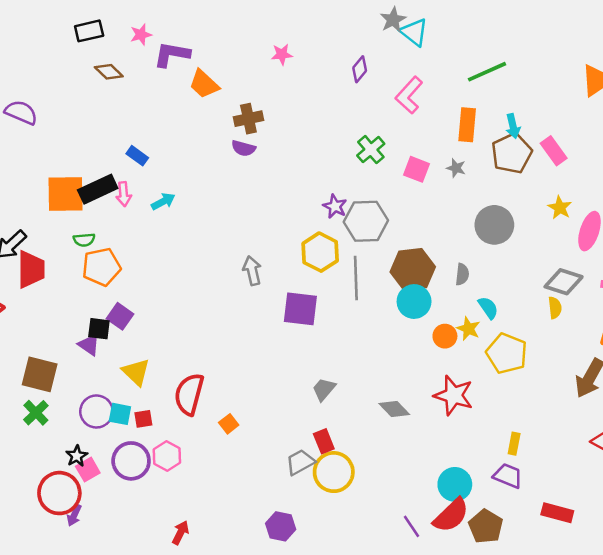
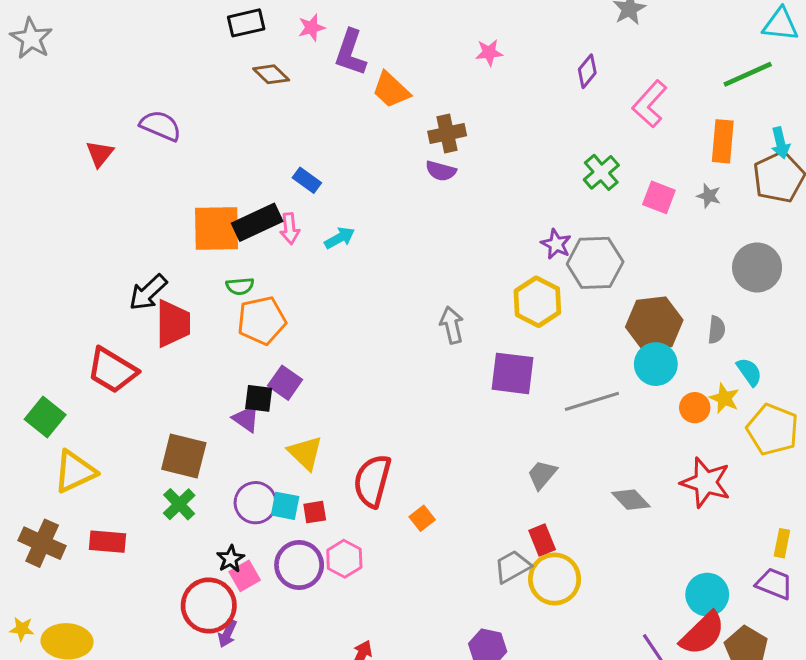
cyan triangle: (414, 32) -> (780, 24), moved, turned -32
purple L-shape: (172, 54) -> (350, 53), turned -81
gray line: (356, 278) -> (592, 401), moved, turned 75

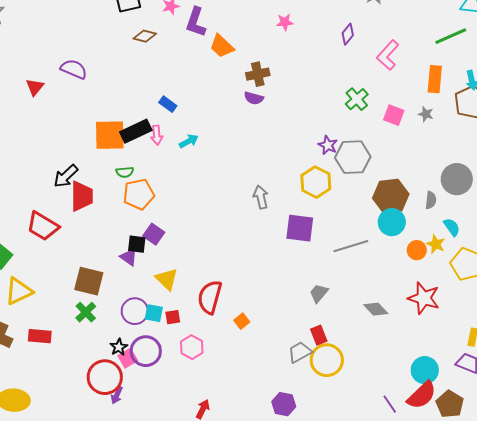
brown diamond: (271, 74) -> (145, 36), turned -30
gray circle: (757, 267) -> (457, 179), moved
purple circle: (299, 565) -> (146, 351), moved

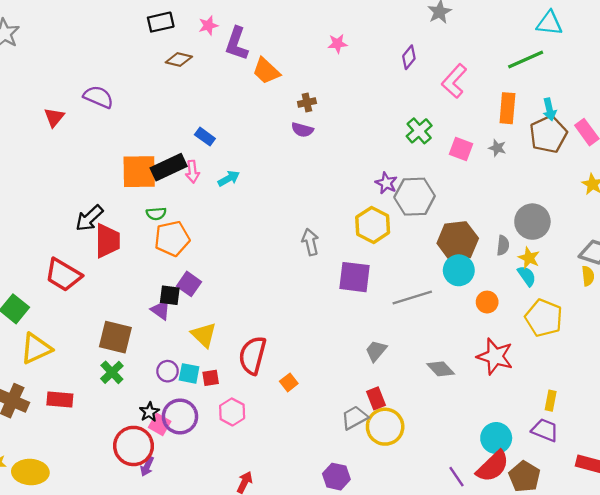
brown cross: (258, 74) -> (307, 103), size x0.7
yellow star: (436, 244) -> (529, 258), moved
purple circle: (135, 311) -> (168, 371), size x0.7
pink square: (128, 358) -> (160, 424), turned -30

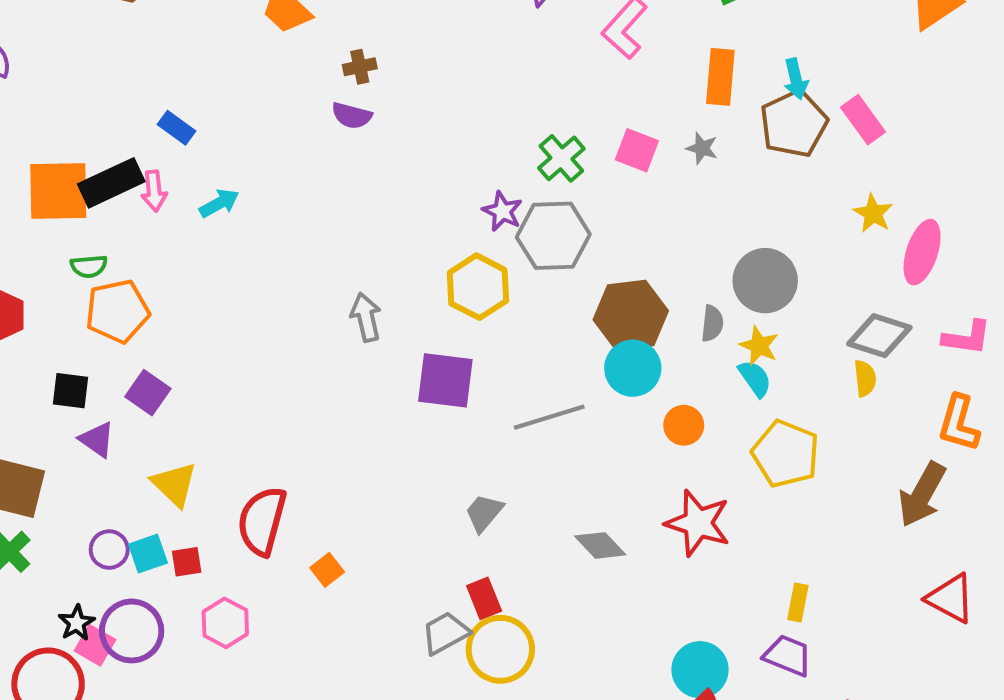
green cross: (419, 131) -> (561, 158), moved
black square: (170, 295) -> (71, 391), moved
cyan square: (189, 373) -> (148, 554), turned -30

